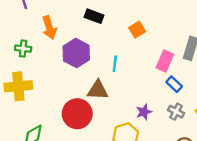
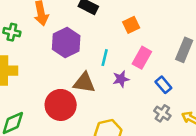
pink rectangle: (165, 61) -> (142, 58), moved
purple star: (144, 112) -> (121, 79), moved

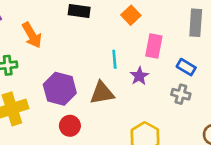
purple hexagon: (66, 42) -> (60, 89), moved
red circle: (61, 105) -> (70, 126), moved, size x0.6
gray cross: (162, 113) -> (181, 94), moved

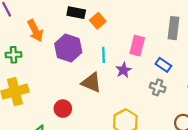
orange square: (131, 15) -> (98, 21), moved
purple hexagon: (60, 89) -> (68, 48), moved
brown triangle: (102, 93) -> (91, 83), turned 30

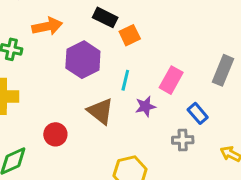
orange arrow: (35, 31) -> (47, 26), turned -90
gray cross: (158, 87) -> (183, 140), turned -35

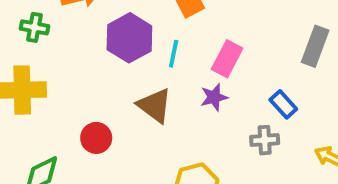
cyan line: (125, 80) -> (174, 54), moved
pink rectangle: (171, 80) -> (227, 59), moved

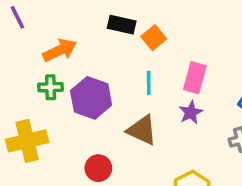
green cross: (34, 27) -> (51, 87), moved
purple hexagon: (129, 38) -> (91, 98), moved

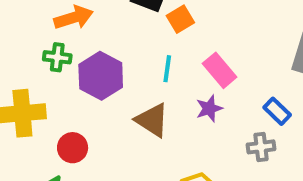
pink rectangle: (195, 78) -> (220, 70), turned -64
red circle: (98, 168) -> (73, 148), moved

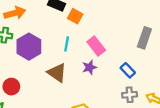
orange square: (180, 19) -> (75, 16), turned -32
gray cross: (261, 147) -> (130, 95), moved

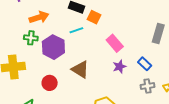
cyan line: (67, 44) -> (76, 30), moved, turned 64
purple star: (89, 67) -> (119, 67), moved
red circle: (11, 87) -> (50, 83), moved

